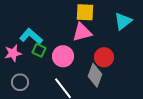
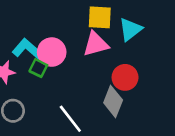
cyan triangle: (123, 21) -> (130, 29), moved
pink circle: (63, 56) -> (52, 52), moved

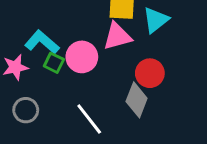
pink circle: (52, 52) -> (82, 57), moved

